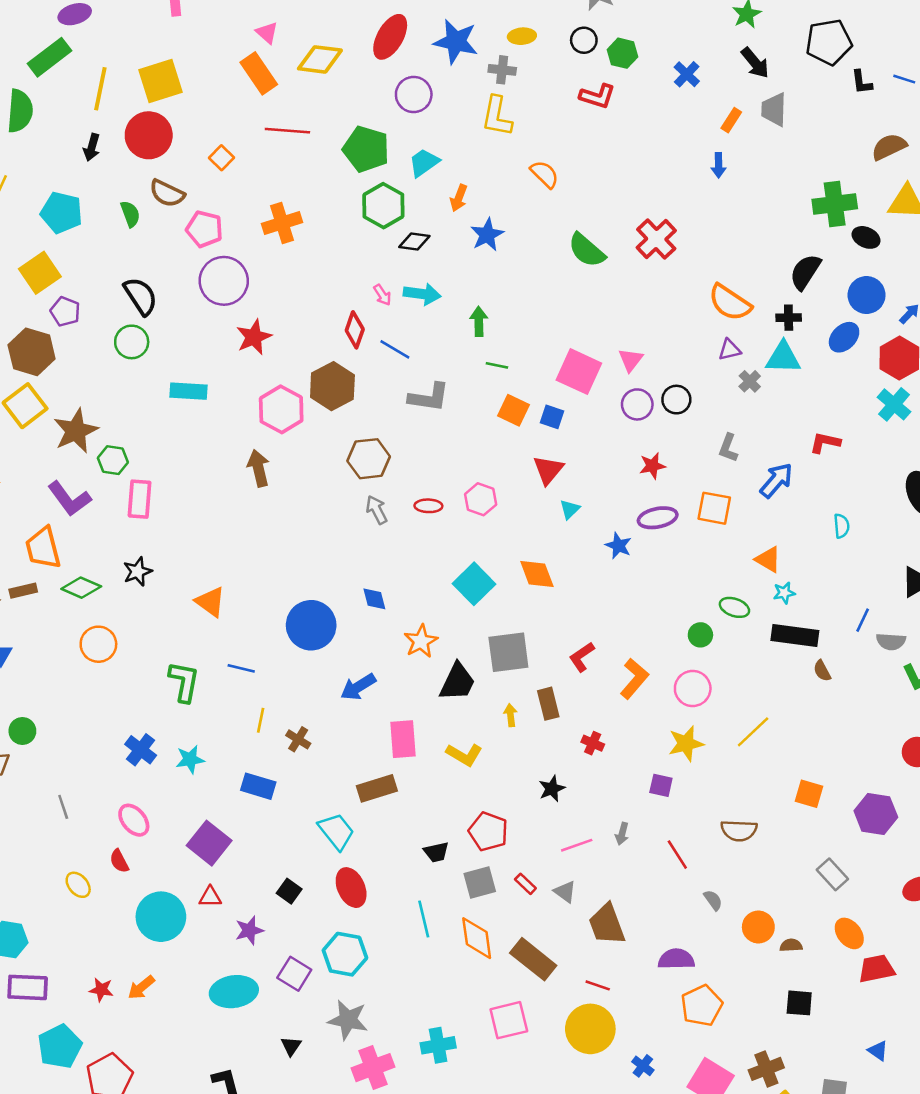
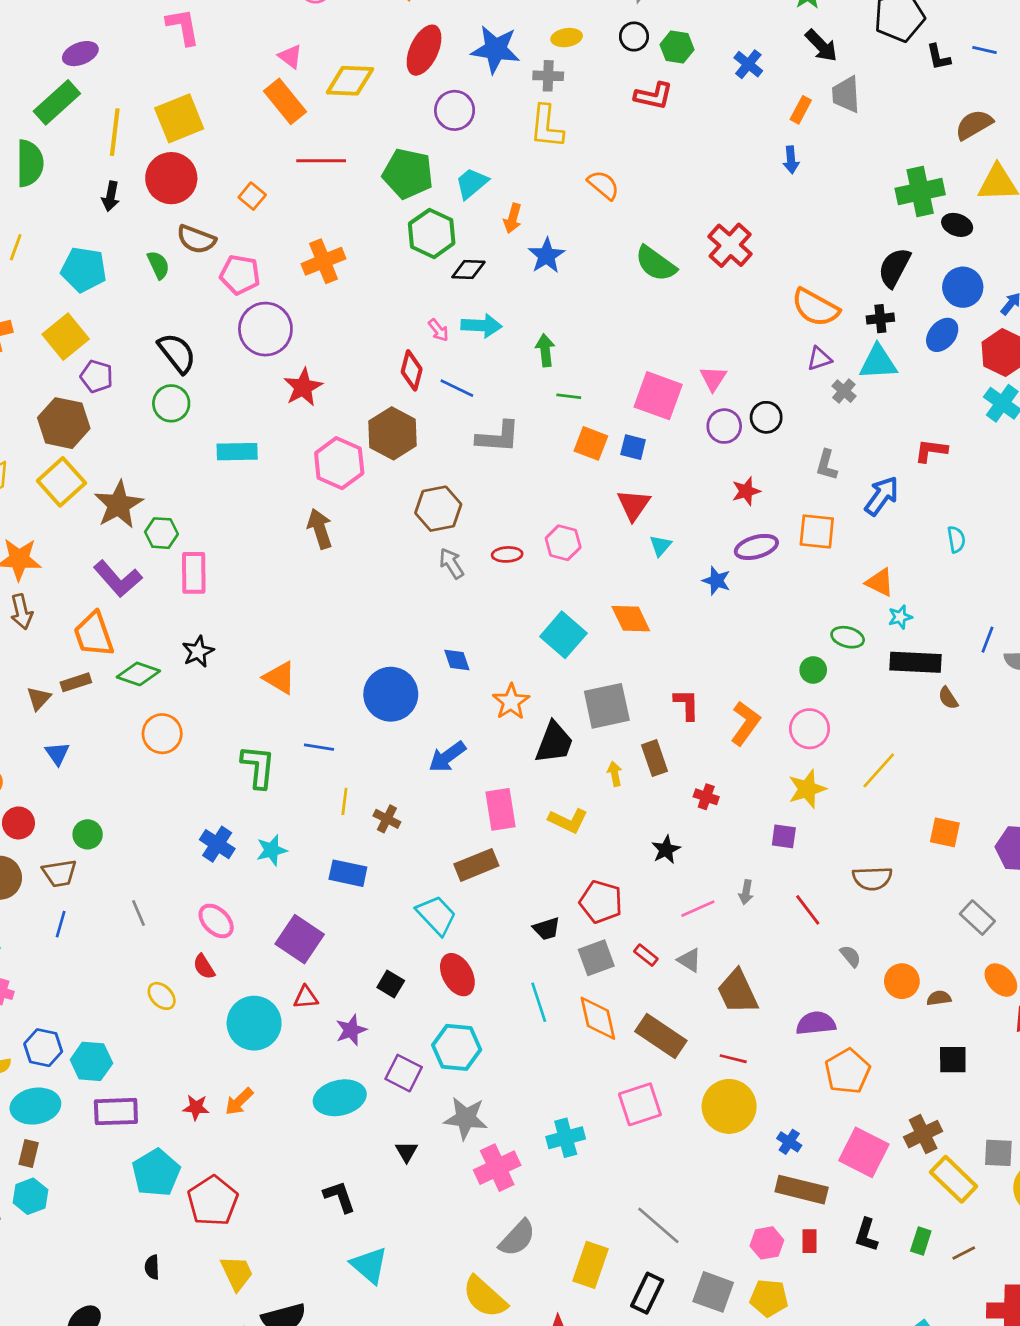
red L-shape: (582, 657) -> (687, 704), turned 128

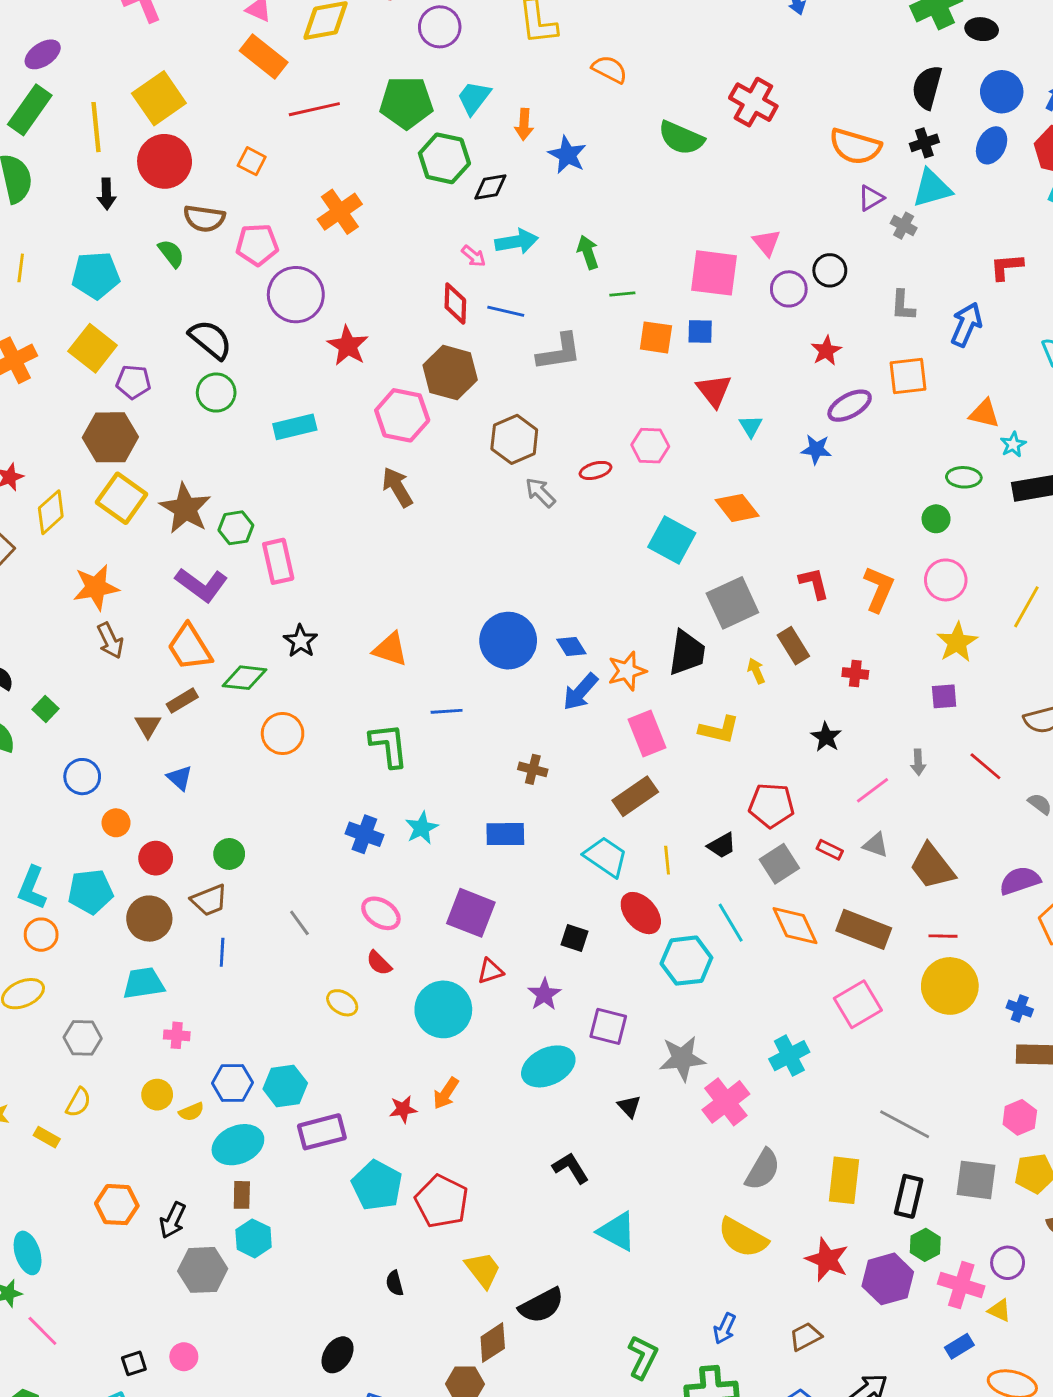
blue diamond: (457, 660) -> (571, 647), moved
orange star: (511, 702) -> (627, 671), moved, turned 30
yellow line: (344, 801) -> (667, 860), moved
cyan hexagon: (457, 1047) -> (686, 961), moved

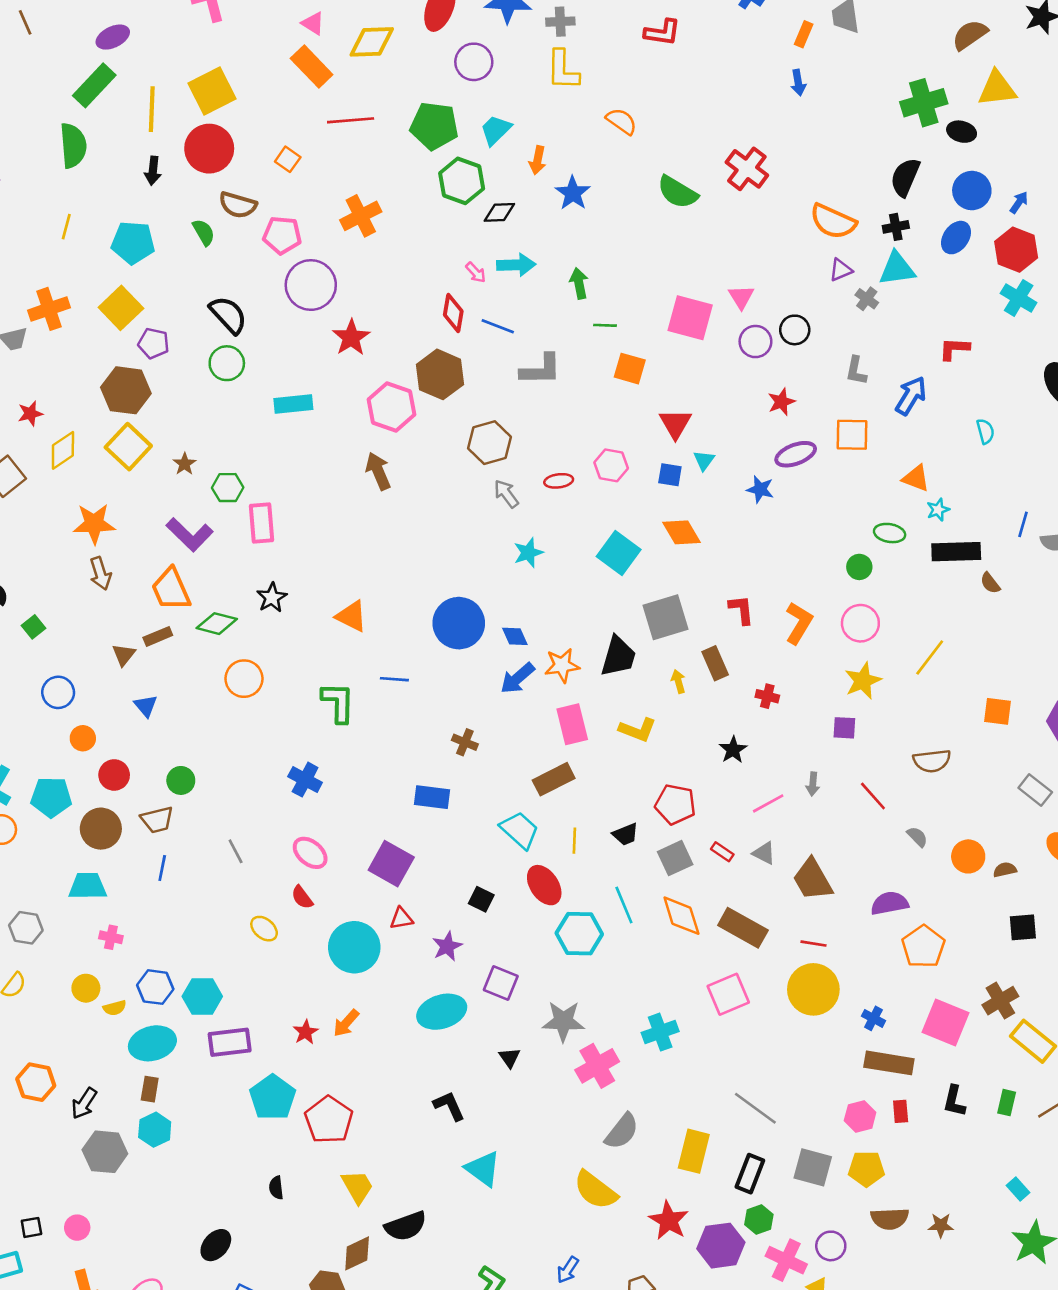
blue square: (700, 331) -> (670, 475), moved
brown star: (185, 509) -> (185, 464), size x0.5
cyan star: (422, 828) -> (528, 553), moved
red star: (403, 1109) -> (306, 1032), turned -30

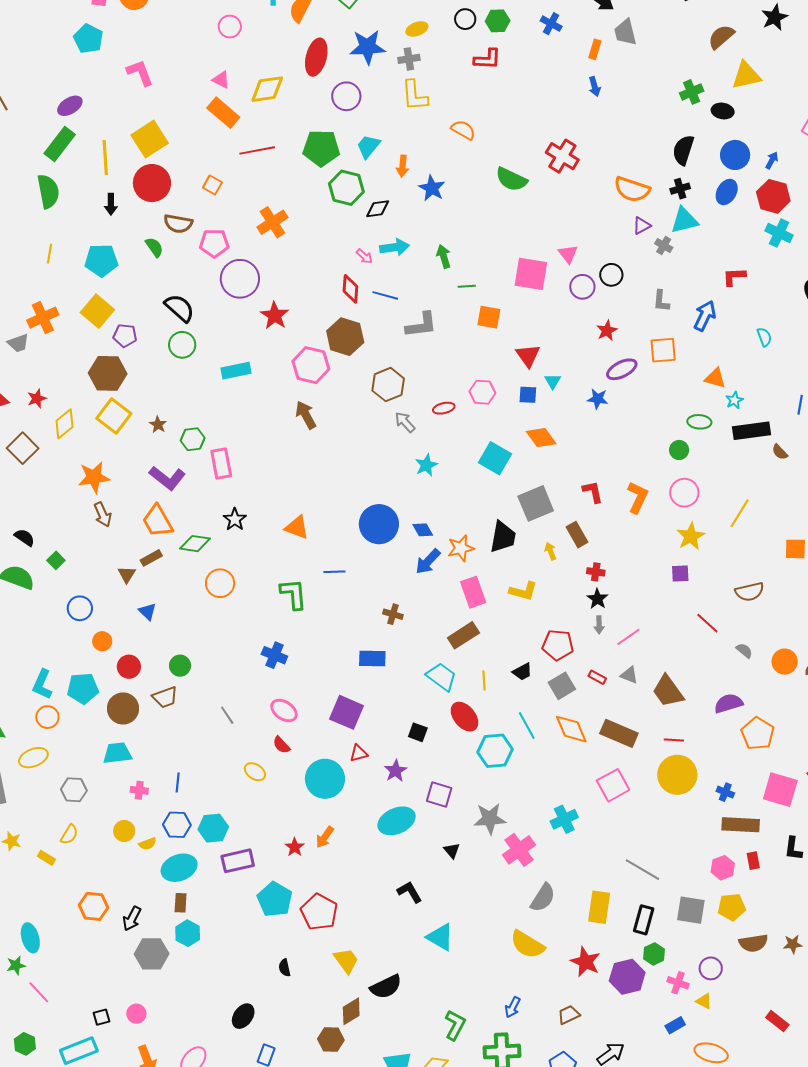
green cross: (924, 103) -> (692, 92), size x0.7
red cross: (767, 696) -> (596, 572), moved
gray arrow: (813, 784) -> (599, 625), moved
blue line: (162, 868) -> (178, 782), moved
pink cross: (786, 1260) -> (678, 983), size x0.7

